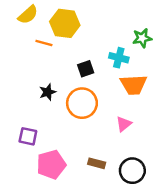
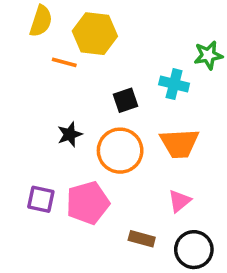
yellow semicircle: (28, 15) -> (41, 21), turned -30
orange trapezoid: (134, 85) -> (179, 143), moved
pink triangle: (124, 124) -> (179, 201), moved
pink pentagon: (51, 165) -> (88, 203), moved

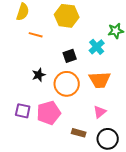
yellow hexagon: (95, 34) -> (67, 16), moved
cyan cross: (174, 84) -> (97, 47), turned 35

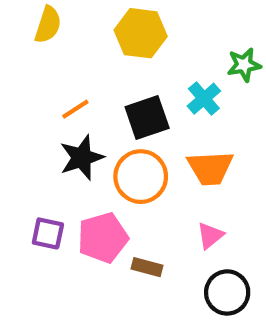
orange line: (36, 35) -> (75, 109), moved, turned -48
black square: (70, 56) -> (147, 117), size x1.5
black star: (39, 75) -> (82, 158), size x1.5
brown rectangle: (79, 133) -> (147, 267), moved

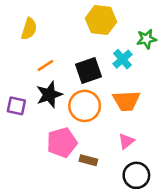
yellow semicircle: (48, 25) -> (29, 29), moved
yellow hexagon: (141, 33) -> (101, 20), moved
purple square: (48, 233) -> (16, 106), moved

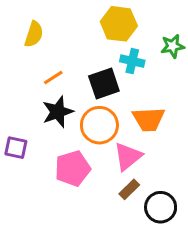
cyan cross: (122, 59) -> (132, 61), moved, turned -36
purple square: (16, 106) -> (16, 148), moved
pink triangle: (126, 141) -> (128, 157), moved, size x1.5
brown rectangle: (88, 160) -> (129, 189), moved, turned -60

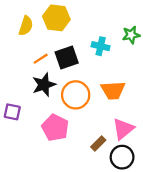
yellow hexagon: (119, 24) -> (56, 18), moved
black square: (104, 83) -> (67, 58), moved
pink triangle: (128, 157) -> (123, 129), moved
pink pentagon: (73, 168) -> (55, 128), turned -30

